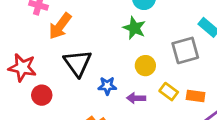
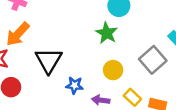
orange arrow: (60, 26) -> (18, 34), moved
gray square: (185, 50) -> (153, 60), turned -32

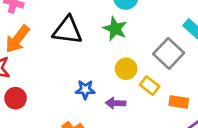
black triangle: (49, 60) -> (67, 30), moved, turned -48
yellow rectangle: (132, 97) -> (150, 86), moved

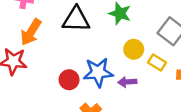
blue star: (85, 90) -> (98, 72), size x1.6
red circle: (16, 98) -> (69, 80), moved

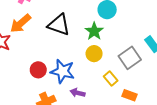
yellow circle: (134, 49) -> (94, 54), moved
purple arrow: (127, 82) -> (78, 93), moved

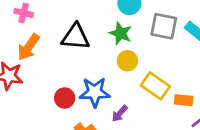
gray square: (130, 58) -> (164, 26), moved, turned -30
yellow rectangle: (111, 79) -> (155, 86), size x1.5
purple arrow: (78, 93) -> (120, 114), turned -48

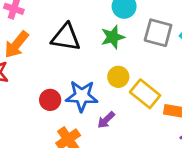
green star: (121, 33) -> (113, 37), turned 30
yellow circle: (127, 61) -> (118, 77), moved

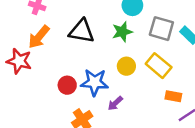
yellow rectangle: (145, 94) -> (159, 66), moved

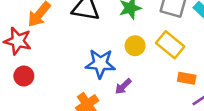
red circle: (67, 85) -> (24, 76), moved

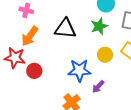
red circle: (24, 76) -> (34, 71), moved

